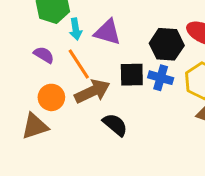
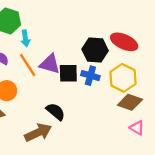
purple triangle: (108, 32) -> (50, 64), moved
brown arrow: (92, 91) -> (38, 132), moved

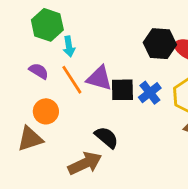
black hexagon: (95, 50) -> (160, 44), moved
blue cross: (90, 76) -> (150, 93), turned 36

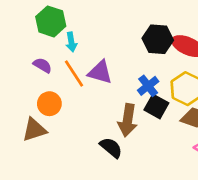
black square: (122, 90) -> (156, 106), moved, turned 30
black semicircle: (107, 137) -> (111, 148), moved
brown arrow: (85, 163) -> (128, 120), moved, turned 124

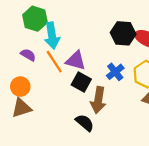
cyan arrow: (71, 42) -> (52, 36), size x1.6
orange circle: (49, 104) -> (20, 87), moved
black square: (156, 106) -> (81, 82), moved

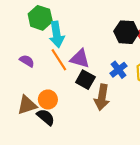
purple semicircle: (28, 55) -> (27, 61), moved
orange circle: (20, 87) -> (48, 99), moved
black semicircle: (85, 123) -> (46, 117), moved

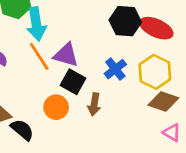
brown arrow: (102, 97) -> (94, 104), size x0.7
orange circle: (48, 99) -> (56, 107), moved

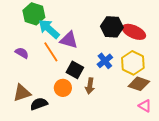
cyan arrow: (36, 24) -> (49, 29), turned 140
purple triangle: (66, 55) -> (69, 40), moved
black semicircle: (22, 130) -> (39, 104), turned -60

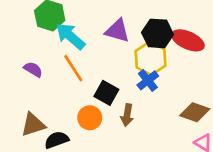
purple triangle: (69, 40) -> (117, 31), moved
yellow hexagon: (133, 63) -> (151, 58), moved

